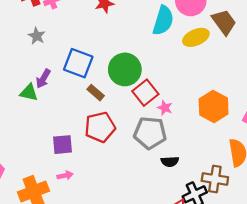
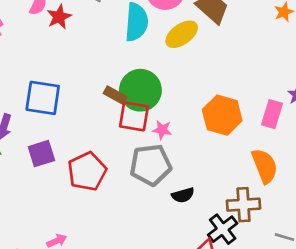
green circle: (125, 69) -> (140, 90), moved
brown rectangle: (96, 93) -> (115, 95), moved
red square: (145, 93) -> (134, 116), turned -30
purple square: (63, 145) -> (41, 154), moved

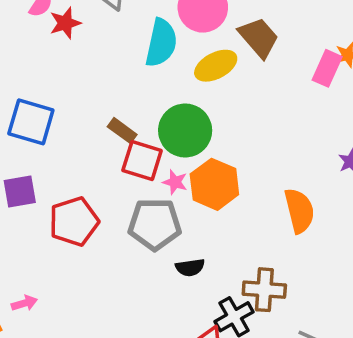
green circle: (140, 90) -> (185, 130), moved
pink rectangle: (272, 114) -> (327, 68), moved
orange hexagon: (222, 115) -> (214, 184), moved
orange semicircle: (265, 166) -> (299, 211), moved

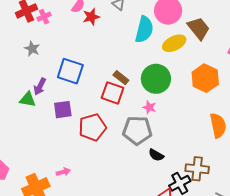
red square: (142, 160) -> (113, 93), moved
orange hexagon: (214, 184) -> (205, 78), moved
black semicircle: (190, 267) -> (156, 155), turned 35

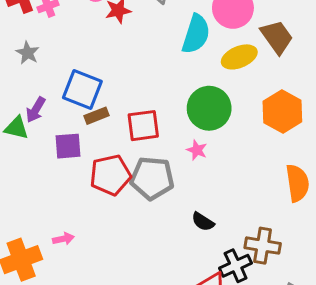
brown rectangle: (121, 78) -> (97, 116), moved, turned -63
red square: (113, 93) -> (143, 126), turned -30
gray pentagon: (137, 130) -> (152, 178), moved

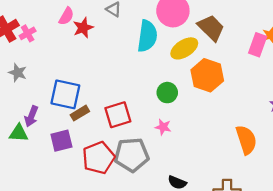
green circle: (209, 108) -> (167, 93), size x0.6
orange hexagon: (282, 112) -> (207, 75), moved

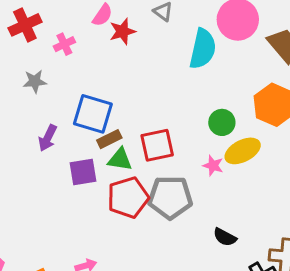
pink cross: (28, 33) -> (64, 44), moved
yellow ellipse: (184, 48) -> (243, 151), moved
gray star: (18, 73) -> (35, 81), turned -30
green triangle: (19, 133) -> (120, 159), moved

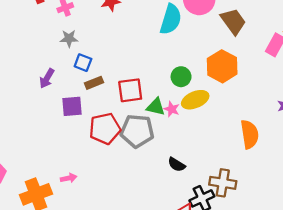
gray star: (35, 81) -> (69, 38), moved
blue square: (93, 114) -> (83, 63), size x0.6
green triangle: (120, 159) -> (156, 107), moved

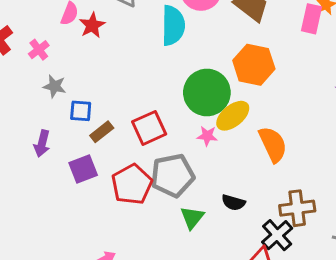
gray star: (69, 38) -> (55, 86), turned 30
green circle: (181, 77) -> (207, 93), size x1.8
green triangle: (156, 107) -> (192, 218), moved, turned -48
orange semicircle: (250, 134) -> (273, 144), moved

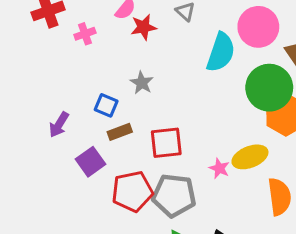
gray star: (55, 86) -> (142, 83), moved
green circle: (207, 93) -> (269, 88), moved
purple square: (83, 169) -> (91, 162), turned -32

